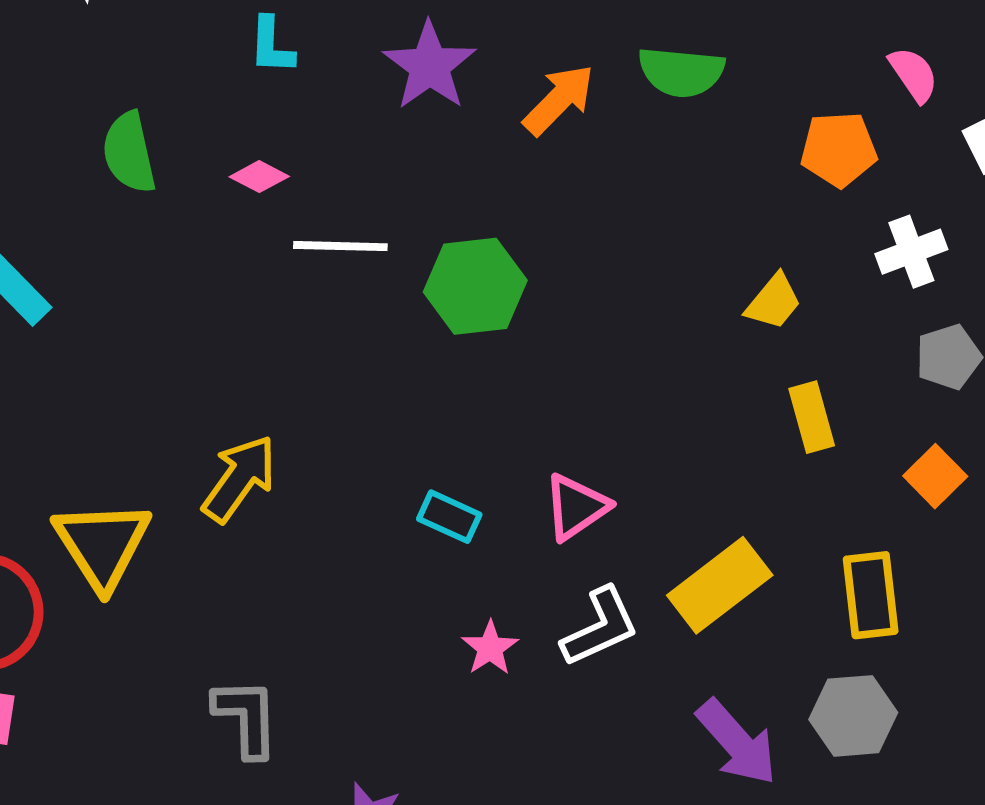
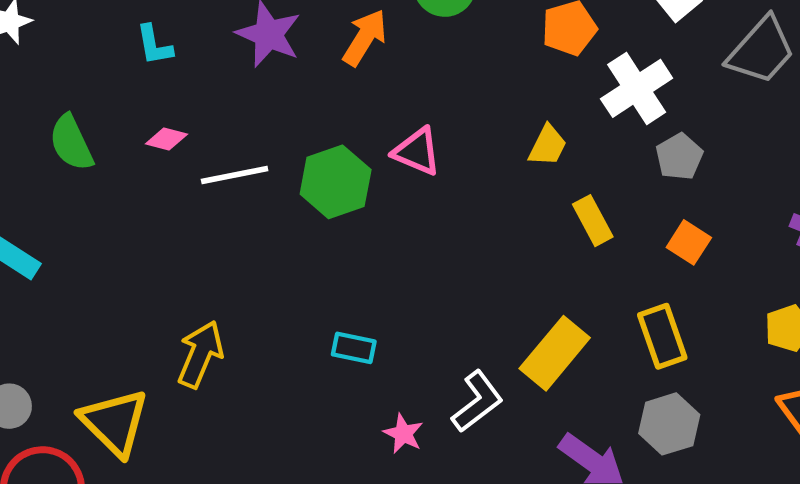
white cross: (911, 252) -> (637, 88), size x1.4
pink triangle: (576, 507) -> (417, 152), moved, turned -50

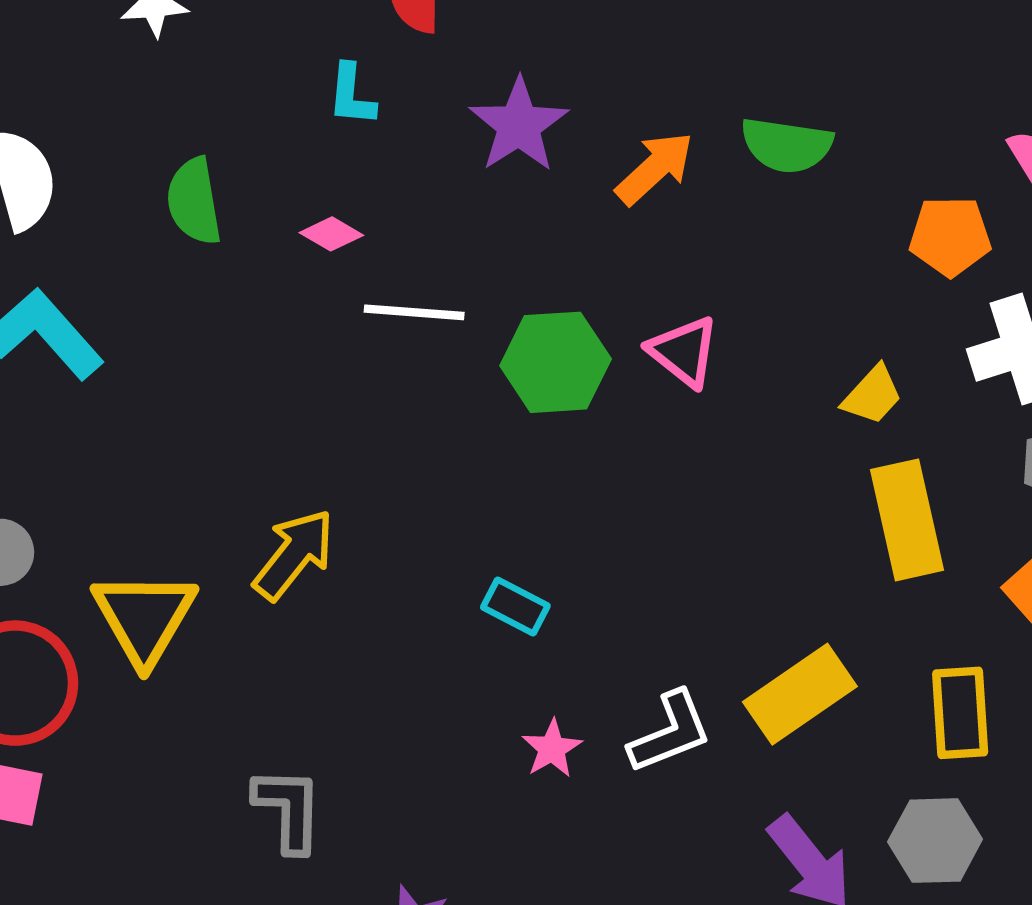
yellow rectangle: (593, 221) -> (907, 520), size x1.6

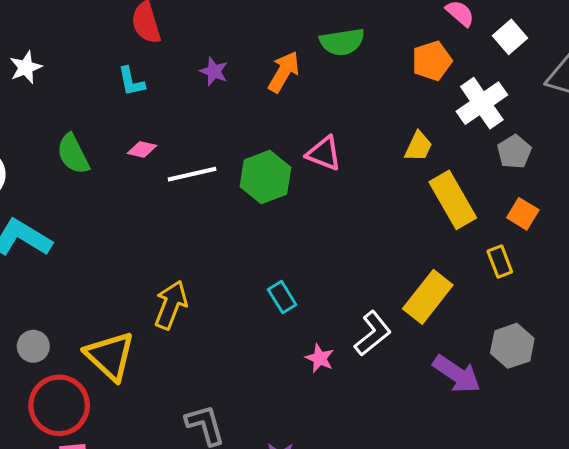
purple star: (519, 125) -> (214, 71), size x0.6
cyan rectangle: (515, 606) -> (282, 297), turned 48
yellow rectangle: (960, 713) -> (500, 262), moved, size x0.7

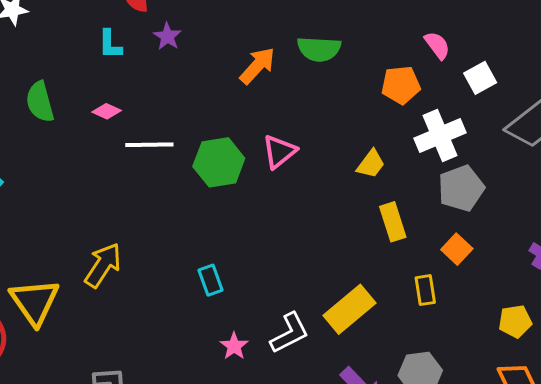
purple star: (214, 71) -> (167, 36), moved
gray pentagon: (514, 152) -> (461, 188), size x1.4
pink triangle: (324, 153) -> (279, 152), turned 48
yellow rectangle: (453, 200) -> (393, 222), size x0.7

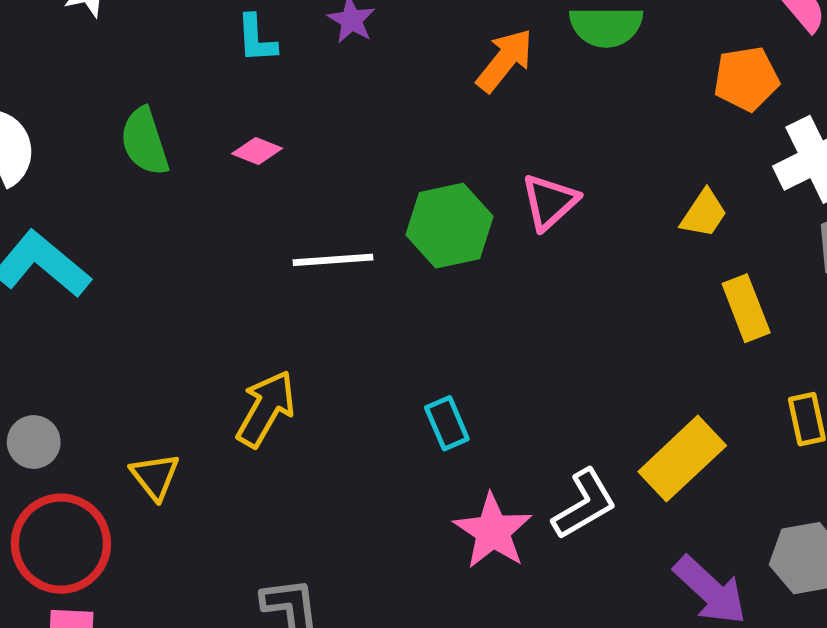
white line: (149, 145) -> (333, 260), moved
yellow triangle: (35, 302) -> (155, 476), size x0.6
pink star: (234, 346) -> (493, 531), size x1.6

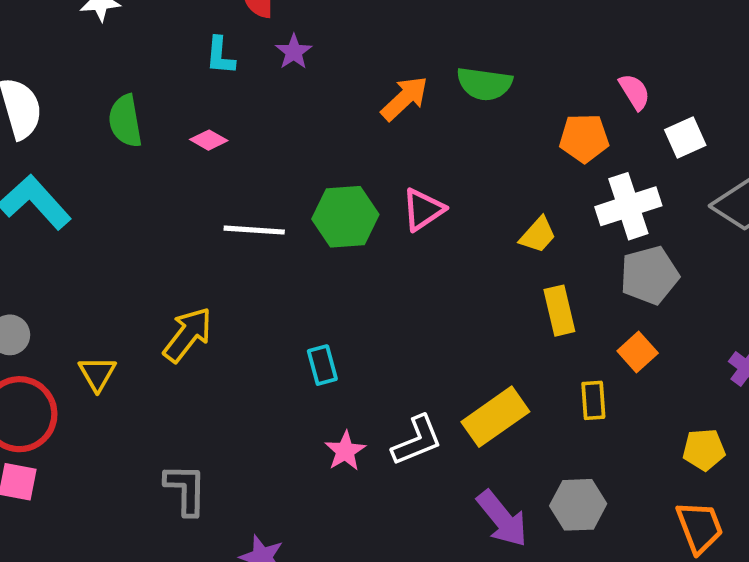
pink star: (493, 531) -> (345, 451), size x0.7

